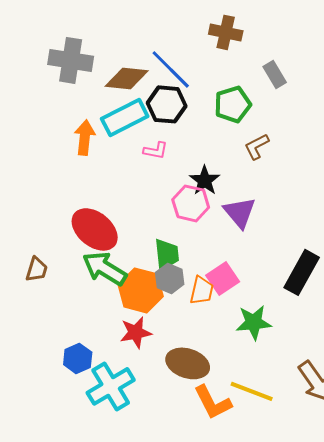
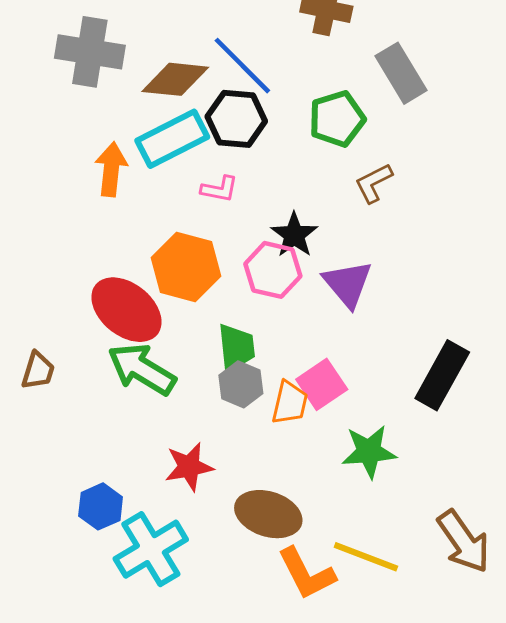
gray rectangle: (275, 74) -> (401, 73), size x1.4
orange hexagon: (141, 290) -> (186, 267), moved

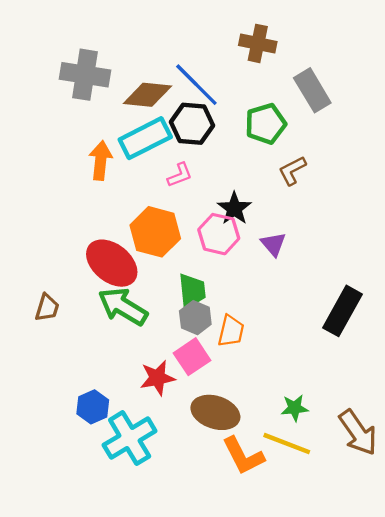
pink L-shape: (220, 189) -> (180, 175), turned -32
purple triangle: (348, 284) -> (273, 244), size x0.7
pink square: (322, 384) -> (192, 357), moved
green star: (369, 452) -> (295, 408), moved, size x0.7

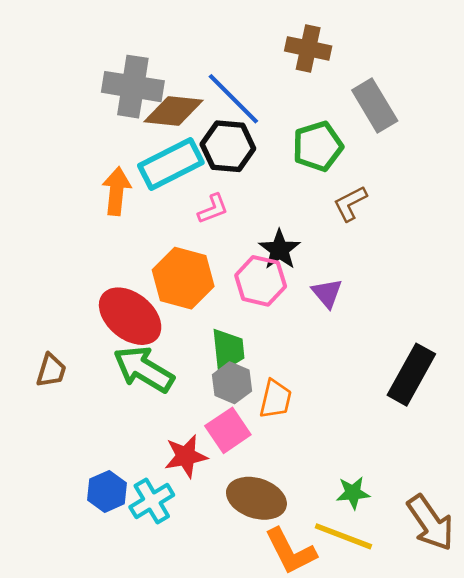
gray cross: (85, 75) -> (133, 87), moved
cyan cross: (130, 438) -> (152, 501), moved, size x0.7

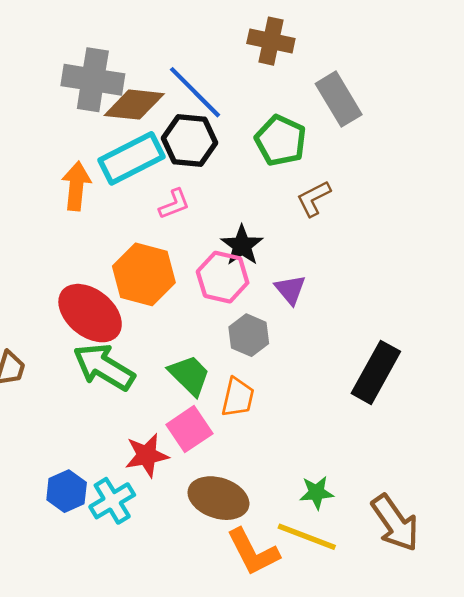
green pentagon: (318, 146) -> (281, 140), turned -30
green trapezoid: (228, 350) -> (189, 375), moved, turned -39
gray hexagon: (232, 383) -> (249, 335), moved

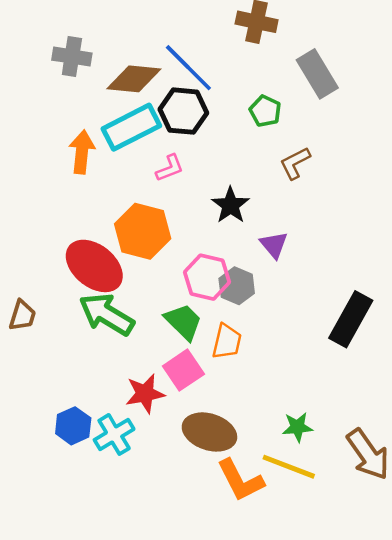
gray cross: (93, 80) -> (72, 57), moved, size x0.7
green pentagon: (281, 140) -> (265, 111), size x0.7
pink hexagon: (223, 277) -> (207, 277), moved

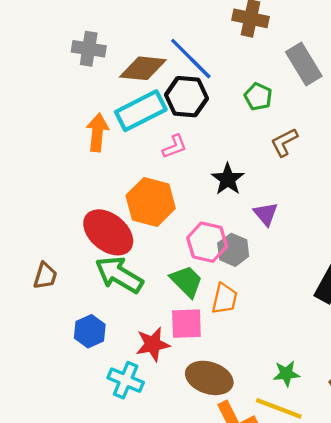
pink square: (183, 370) -> (186, 324), turned 32
blue hexagon: (73, 426) -> (90, 331), moved
cyan cross: (114, 434) -> (126, 380), turned -36

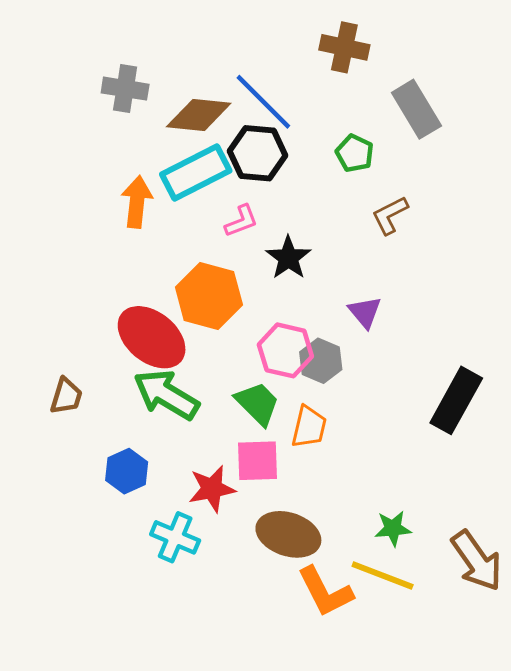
black star: (228, 179) -> (288, 258), moved

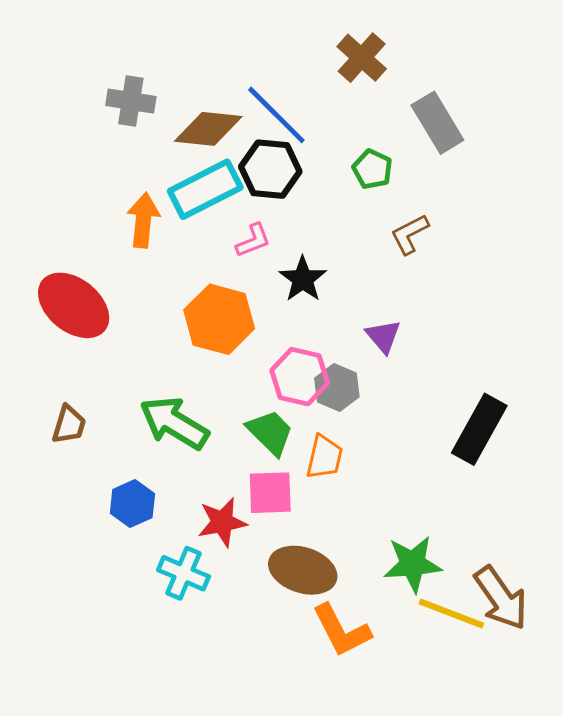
brown cross: (344, 47) -> (362, 58), turned 30
red ellipse: (152, 337) -> (74, 305), moved
green star: (393, 528) -> (413, 564), size x1.5
yellow line: (383, 576) -> (451, 614), moved

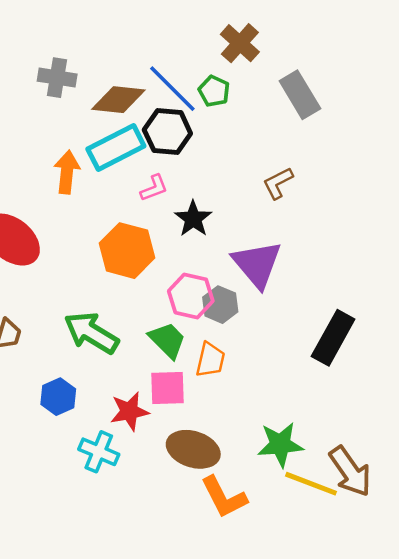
green pentagon: (372, 169) -> (214, 91), moved
purple triangle: (383, 336) -> (257, 264), size x1.8

